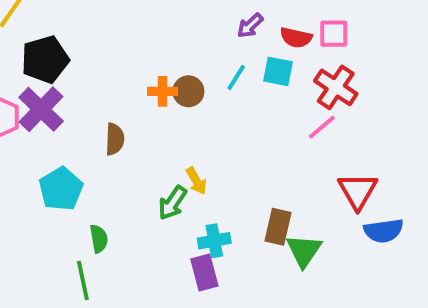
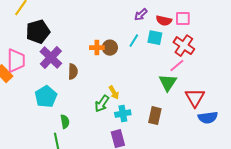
purple cross: (41, 109) -> (51, 58), moved
cyan cross: (214, 241) -> (123, 114), moved
green triangle: (304, 251) -> (168, 83), moved

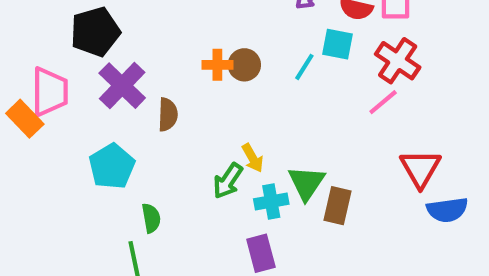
cyan line: (134, 41) -> (304, 67), moved
green triangle: (168, 83) -> (306, 183), moved

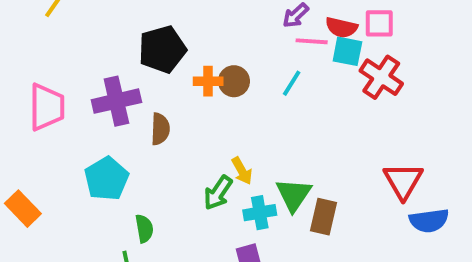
black pentagon: (95, 32) -> (162, 49), moved
cyan square: (338, 44) -> (347, 51), moved
purple cross: (122, 86) -> (116, 101), turned 33
pink line: (383, 102) -> (312, 41), moved, turned 44
orange rectangle: (25, 119) -> (23, 209), moved

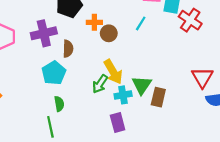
brown circle: (234, 81) -> (109, 33), moved
yellow arrow: (242, 171) -> (113, 72), size x1.6
cyan pentagon: (106, 179) -> (54, 73), moved

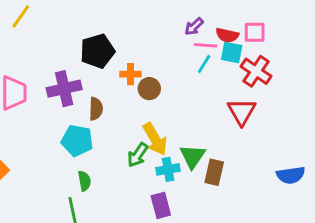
cyan line: (141, 23) -> (204, 64), moved
cyan pentagon: (54, 73) -> (77, 141), turned -30
red triangle: (202, 77) -> (242, 112), moved

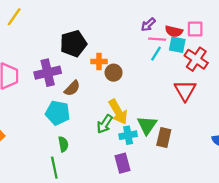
brown semicircle: (96, 109) -> (72, 88), turned 42

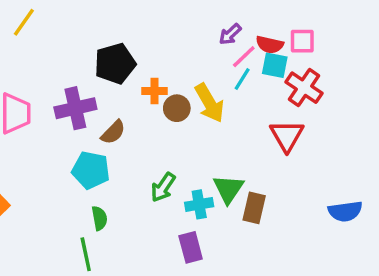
pink line: (157, 39) -> (244, 57), turned -48
yellow arrow: (118, 112) -> (209, 103), moved

